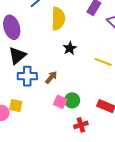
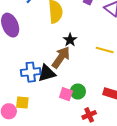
black triangle: (17, 56) -> (47, 73), moved, turned 30
brown arrow: (51, 77) -> (61, 57), moved, size x1.6

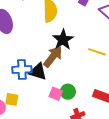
black star: (70, 40) -> (63, 40), size x1.5
black triangle: (47, 73) -> (38, 72), turned 30

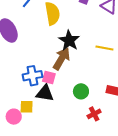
black triangle: (38, 72) -> (45, 93), moved
pink square: (56, 94) -> (49, 78), moved

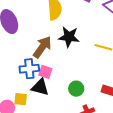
black star: (69, 41) -> (69, 37), turned -30
brown arrow: (61, 59) -> (42, 47), moved

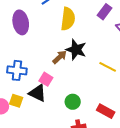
brown arrow: (42, 47) -> (60, 57), moved, size x0.7
blue cross: (29, 69) -> (17, 70), moved

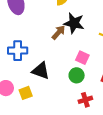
pink square: (46, 79) -> (82, 58), moved
yellow square: (16, 101) -> (26, 93), moved, turned -32

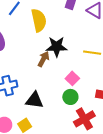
pink square: (82, 58) -> (72, 78), turned 32
red cross: (85, 100) -> (84, 119), size x1.5

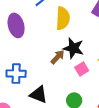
pink square: (72, 78) -> (82, 69), moved

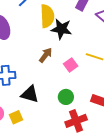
black star: (73, 48) -> (61, 29), moved

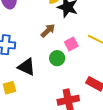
green circle: (66, 97) -> (57, 58), moved

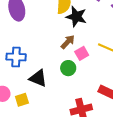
brown arrow: (48, 31) -> (68, 42), moved

